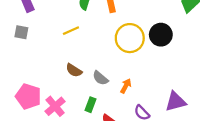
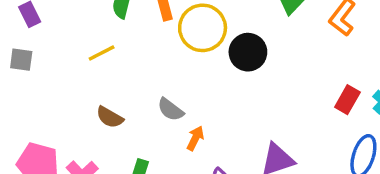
yellow circle: (130, 38) -> (203, 28), moved
gray semicircle: (100, 78) -> (170, 110), moved

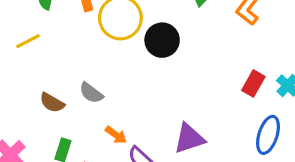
brown semicircle: (110, 117) -> (52, 103), moved
orange arrow: (195, 138) -> (116, 135), moved, turned 100

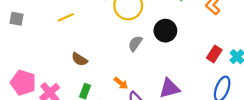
black circle: (162, 40) -> (165, 31), moved
gray semicircle: (91, 93) -> (135, 44), moved, turned 84

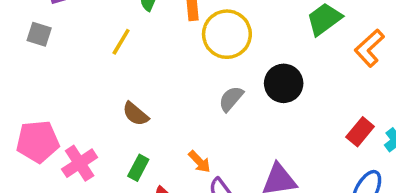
yellow line: (66, 17) -> (121, 42), turned -42
pink pentagon: (23, 83) -> (38, 142), turned -30

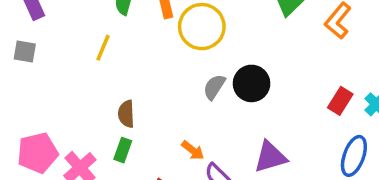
black circle: (284, 83) -> (252, 83), moved
brown semicircle: (136, 114) -> (126, 114), turned 56
green rectangle: (138, 168) -> (123, 150), moved

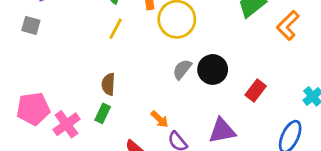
yellow line: (103, 48) -> (116, 29), moved
red rectangle: (340, 101) -> (256, 91), moved

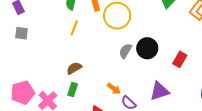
gray square: (31, 25) -> (22, 33), moved
brown semicircle: (108, 84) -> (74, 68), turned 63

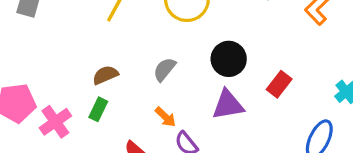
gray semicircle: (125, 51) -> (165, 69), moved
purple triangle: (159, 91) -> (228, 105), moved

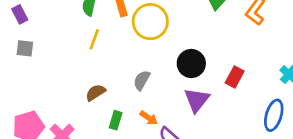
purple triangle: (228, 105) -> (197, 100), turned -32
green rectangle: (98, 109) -> (116, 120), moved

